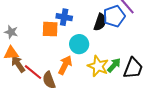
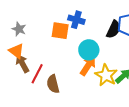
orange triangle: (11, 53) -> (16, 51), turned 35
orange arrow: (65, 65) -> (88, 66), moved
red line: (33, 72) -> (37, 74), turned 72

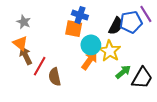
orange square: (60, 31) -> (74, 29), moved
yellow star: (106, 75) -> (110, 51), moved

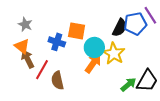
blue cross: (80, 15) -> (57, 42), moved
green arrow: (123, 72) -> (128, 85), moved

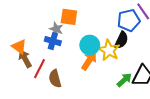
gray star: (25, 24) -> (56, 29), moved
black semicircle: (120, 28) -> (121, 40), moved
orange square: (77, 31) -> (69, 17), moved

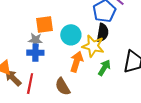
cyan circle: (90, 45) -> (71, 35), moved
brown semicircle: (55, 79) -> (63, 87), moved
green arrow: (124, 80) -> (104, 68), moved

